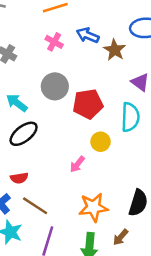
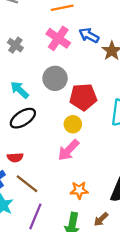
pink cross: (54, 42) -> (58, 38), size x1.5
yellow circle: (101, 142) -> (73, 124), moved
pink arrow: (77, 164) -> (69, 150), size x1.5
orange star: (93, 207) -> (79, 190), size x0.7

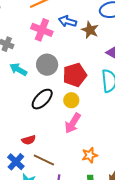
cyan arrow: (20, 90) -> (18, 69), moved
black ellipse: (23, 118) -> (42, 99), moved

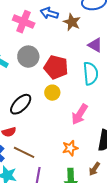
red pentagon: (75, 75) -> (56, 67), turned 30
black ellipse: (42, 99) -> (21, 104), moved
pink arrow: (73, 123) -> (80, 114), moved

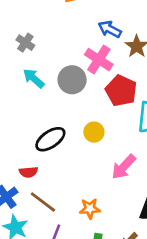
pink cross: (24, 22) -> (99, 60), moved
red pentagon: (56, 67) -> (121, 91), moved
orange star: (70, 148) -> (90, 209), moved

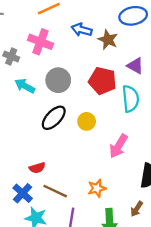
pink cross: (99, 60) -> (41, 42), moved
black ellipse: (50, 139) -> (54, 118), moved

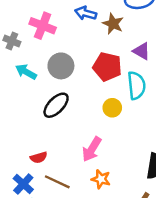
yellow circle: (87, 121) -> (112, 108), moved
pink arrow: (118, 146) -> (92, 149), moved
orange star: (97, 188) -> (101, 179), turned 30

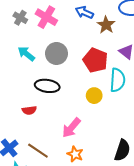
gray cross: (12, 41) -> (20, 18), moved
black ellipse: (56, 105) -> (47, 86), turned 45
red semicircle: (39, 157) -> (29, 110), moved

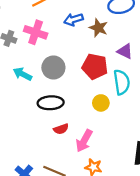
blue arrow: (84, 12) -> (74, 20), turned -30
red semicircle: (29, 110) -> (61, 129), moved

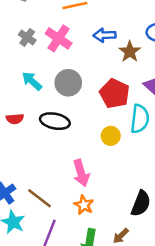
red semicircle: (61, 129) -> (15, 119), moved
pink arrow: (84, 141) -> (81, 173), turned -60

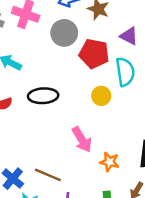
gray circle: (68, 83) -> (64, 33), moved
orange star: (84, 205) -> (110, 162), moved

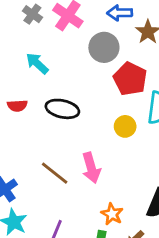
orange star: (110, 162) -> (112, 214), moved
brown line: (48, 175) -> (55, 173), moved

